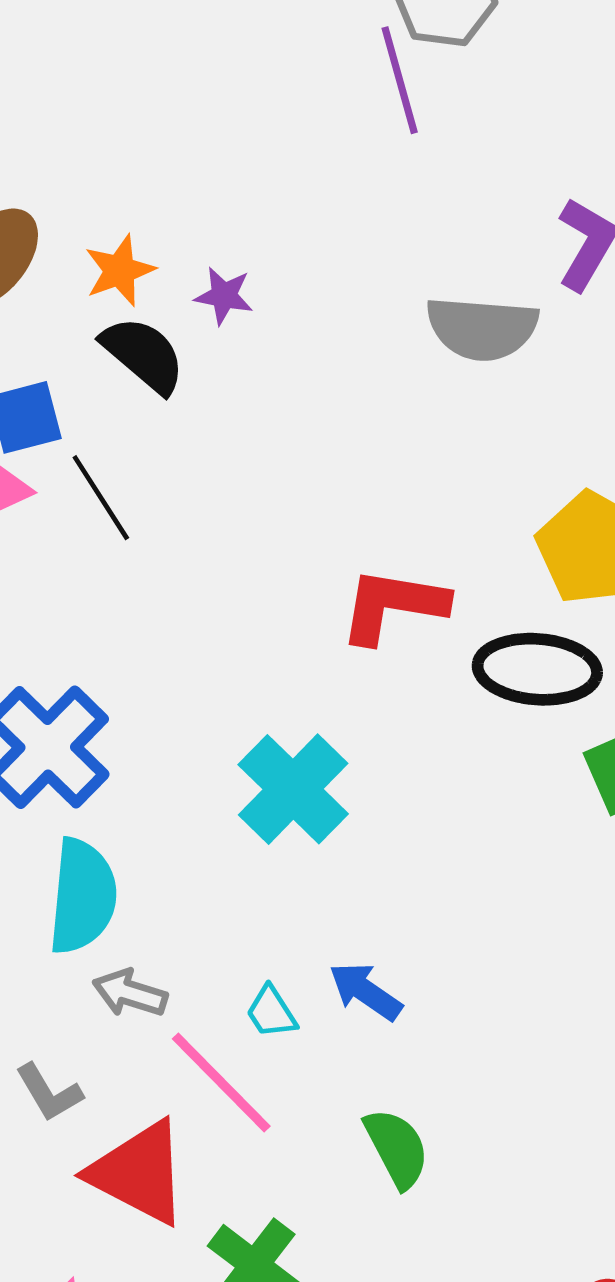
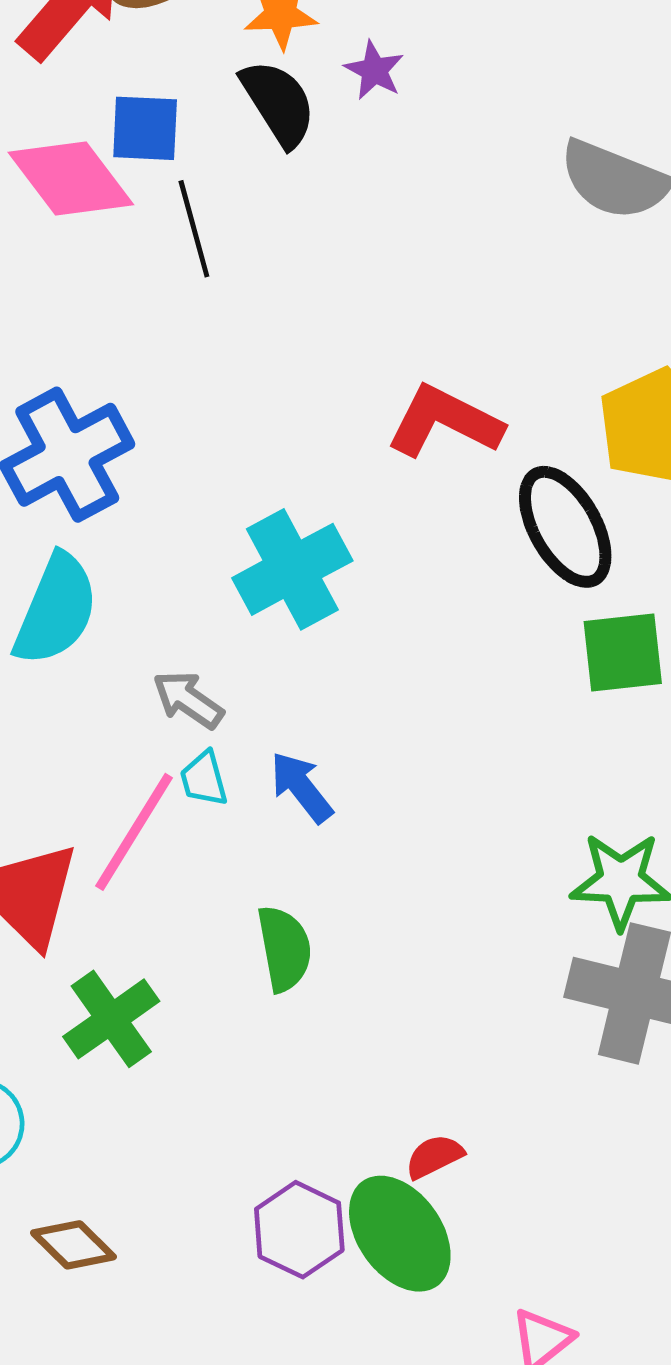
black ellipse: (537, 669) -> (565, 527), turned 39
gray arrow: (130, 993) -> (188, 700), moved
pink line: (221, 1082) -> (134, 832), turned 59

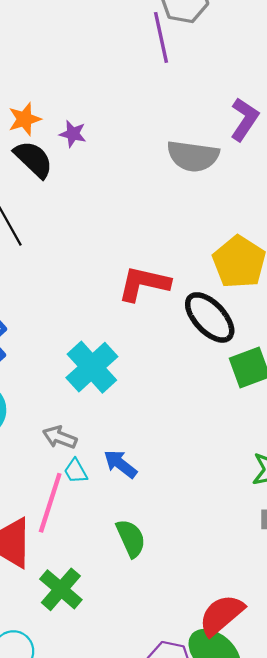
red semicircle: (434, 1156) -> (221, 615), size x1.8

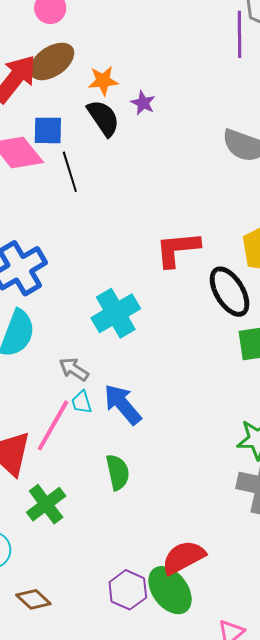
red L-shape: (144, 284) -> (178, 249), turned -30
blue arrow: (120, 464) -> (123, 404), size x1.4

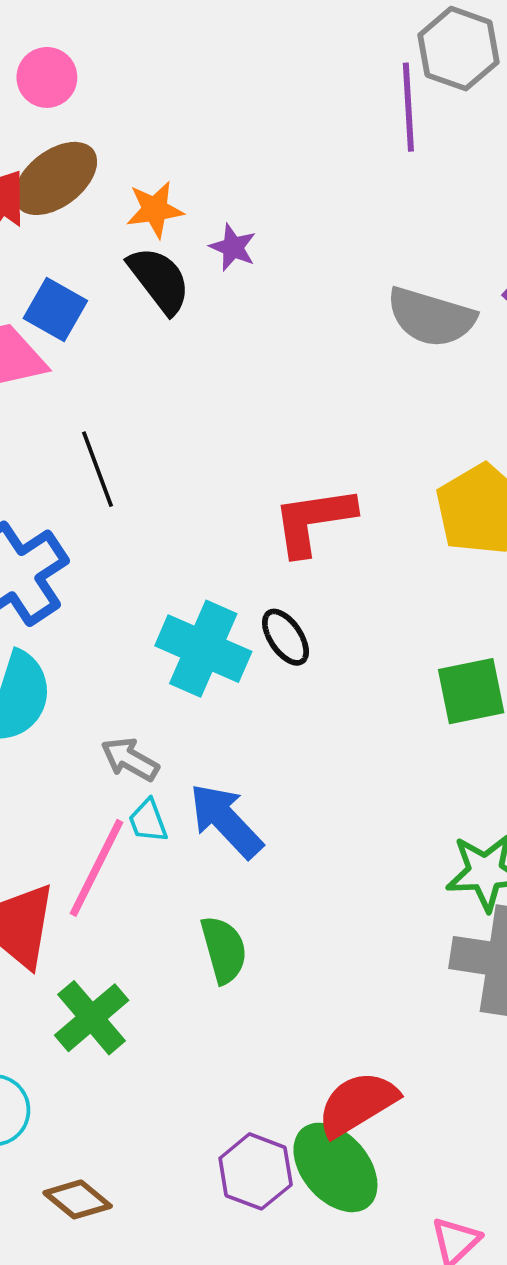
blue square: (48, 130) -> (55, 310), turned 32
black line: (70, 172) -> (97, 469), moved
black ellipse: (229, 292) -> (285, 637), moved, size x0.6
cyan cross: (116, 313) -> (203, 649), turned -33

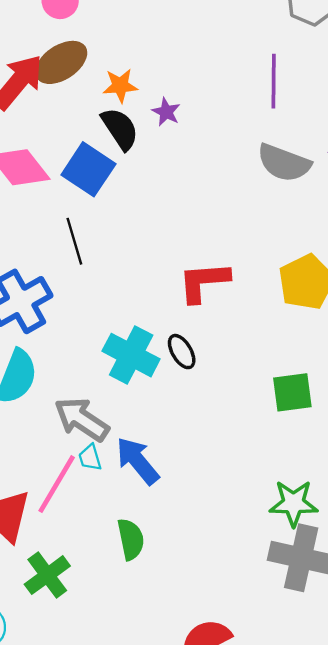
purple line: (408, 107) -> (274, 81), moved
blue square: (55, 310) -> (88, 169), moved, size x1.4
gray arrow: (130, 759) -> (82, 419), size x1.6

